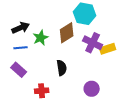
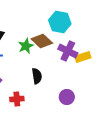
brown diamond: (67, 33) -> (42, 41), turned 75
green star: (41, 38) -> (26, 46), moved

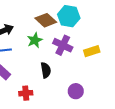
brown diamond: (42, 41) -> (46, 20), moved
purple cross: (68, 51) -> (63, 45), moved

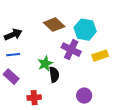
cyan hexagon: (69, 16) -> (85, 30), moved
green star: (35, 40) -> (45, 64), moved

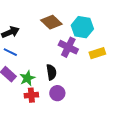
blue line: (13, 55) -> (10, 52), turned 32
green star: (45, 64) -> (27, 78), moved
purple circle: (84, 96) -> (57, 93), moved

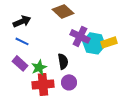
cyan hexagon: (82, 27) -> (94, 43), moved
red cross: (31, 95) -> (43, 84), size x1.5

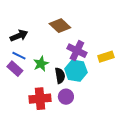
cyan hexagon: (94, 43) -> (76, 71), moved
purple rectangle: (20, 63) -> (15, 69), moved
green star: (39, 67) -> (41, 64), moved

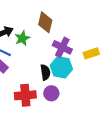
brown diamond: (60, 26) -> (45, 22), turned 60
green star: (41, 64) -> (22, 38), moved

